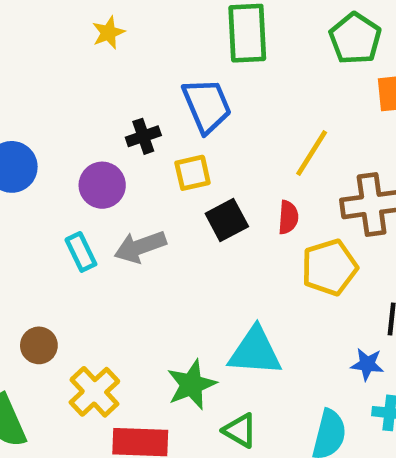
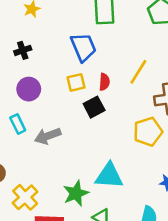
black cross: (143, 136) -> (23, 50), moved
red semicircle: (288, 217) -> (104, 82), moved
gray arrow: (140, 247) -> (48, 136), moved

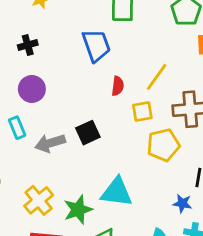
yellow square: (76, 82) -> (142, 112), moved
black square: (94, 107) -> (88, 133), moved
yellow cross: (25, 197) -> (39, 200), moved

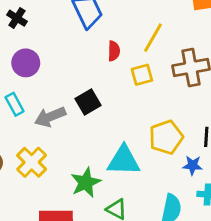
black cross: (28, 45) -> (17, 18), turned -36
yellow pentagon: (163, 145) -> (166, 137), moved
yellow cross: (39, 200) -> (32, 162), moved

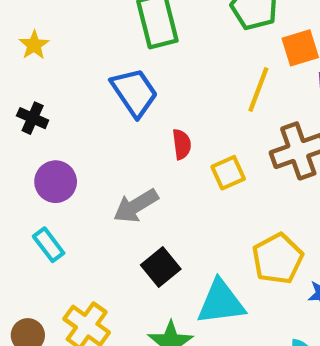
yellow line: (153, 38) -> (258, 90), moved
black square: (88, 102) -> (161, 267), moved
gray arrow: (50, 117) -> (136, 206), moved

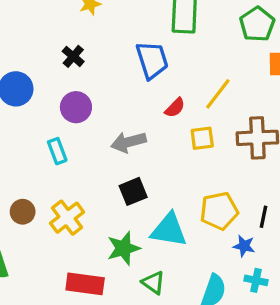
yellow line: (258, 90) -> (218, 94), moved
red semicircle: (182, 144) -> (175, 108), turned 35

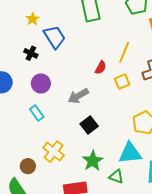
blue trapezoid: (152, 60) -> (54, 37), moved
brown circle: (23, 212) -> (28, 166), moved
cyan triangle: (169, 230) -> (130, 153), moved

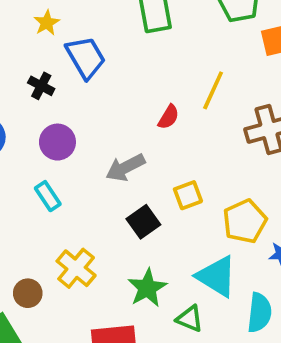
yellow square: (122, 82) -> (188, 195), moved
cyan triangle: (130, 153) -> (217, 276), turned 35

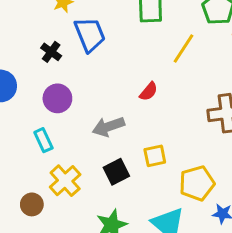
yellow line: (213, 90) -> (183, 49), moved
yellow cross: (76, 268) -> (65, 181), moved
brown circle: (28, 293) -> (32, 204), moved

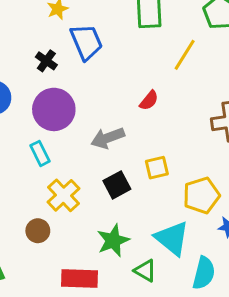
purple circle: (57, 98) -> (54, 109), size x1.4
brown circle: (32, 204) -> (38, 231), moved

